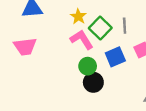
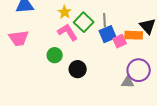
blue square: (115, 57) -> (108, 34), moved
green circle: (88, 66) -> (55, 55), moved

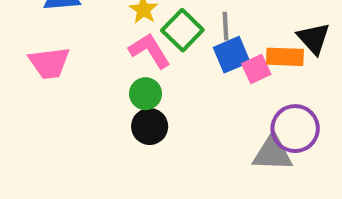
green circle: (55, 55) -> (146, 94), moved
black circle: (78, 69) -> (150, 126), moved
gray triangle: (128, 82) -> (273, 153), size x1.5

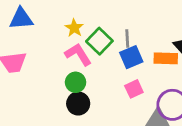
pink square: (256, 69) -> (134, 89), moved

